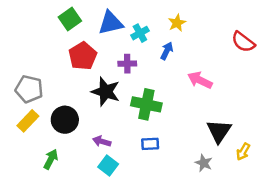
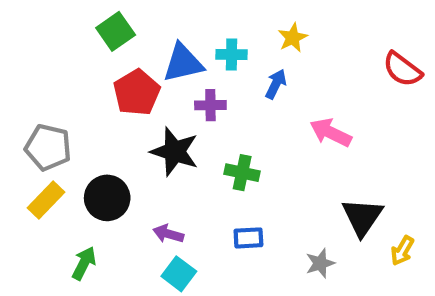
blue triangle: (111, 23) -> (183, 63), moved
cyan cross: (140, 33) -> (232, 55), turned 30
green cross: (146, 104) -> (242, 173), size x0.7
gray star: (204, 163) -> (320, 263), moved, turned 30

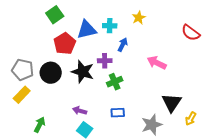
blue arrow: (276, 84) -> (123, 45), moved
purple cross: (210, 105) -> (105, 61), moved
green cross: (242, 173) -> (115, 82), turned -35
black circle: (107, 198) -> (51, 73), moved
gray star: (320, 263) -> (152, 125), size x1.5

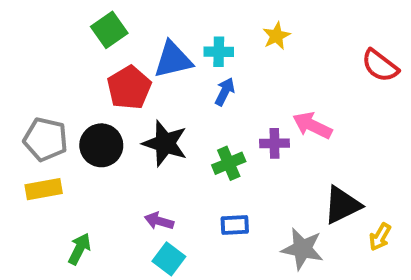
blue arrow: (123, 45) -> (225, 92), moved
purple cross: (105, 61) -> (275, 143), moved
yellow rectangle: (22, 95) -> (44, 189), turned 36
black triangle: (172, 103) -> (342, 205), turned 30
gray star: (152, 125) -> (302, 249), turned 30

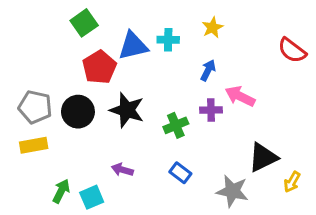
blue arrow: (225, 92) -> (208, 70), moved
blue rectangle: (235, 225) -> (180, 173), turned 40
cyan square: (169, 259) -> (92, 197), moved, turned 30

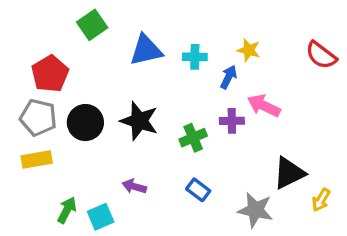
yellow star: (213, 28) -> (249, 50), moved, turned -30
cyan cross: (168, 40) -> (195, 57), moved
red pentagon: (99, 67) -> (50, 74), moved

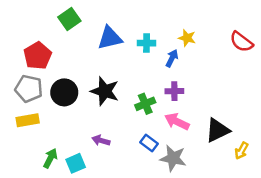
pink arrow: (264, 106) -> (177, 122), moved
gray star: (255, 210) -> (173, 158), moved

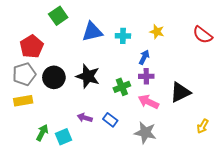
blue arrow: (172, 58) -> (144, 57), moved
gray pentagon: (29, 89) -> (24, 74), turned -30
black triangle: (217, 130) -> (180, 92), moved
blue rectangle: (149, 143) -> (110, 120), moved

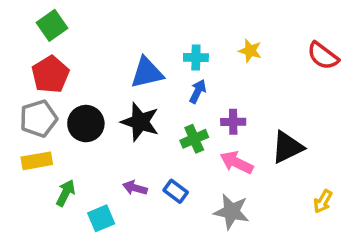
green square: (58, 16) -> (52, 25), moved
blue triangle: (92, 32) -> (147, 73), moved
blue arrow: (144, 57) -> (198, 91), moved
green arrow: (42, 133) -> (66, 193), moved

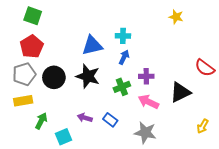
green square: (52, 25) -> (33, 16), turned -36
yellow star: (250, 51) -> (176, 17), moved
red semicircle: (323, 56) -> (205, 68), moved

